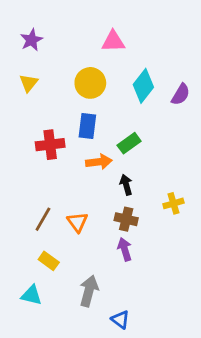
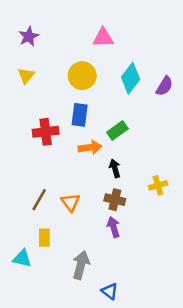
yellow rectangle: (49, 261) -> (44, 238), turned 54
cyan triangle: (31, 295) -> (22, 258), moved

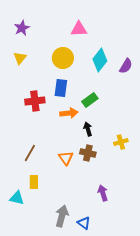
orange triangle: (70, 202) -> (66, 158), moved
purple arrow: (114, 227) -> (103, 193), moved
gray arrow: (81, 265) -> (62, 216), moved

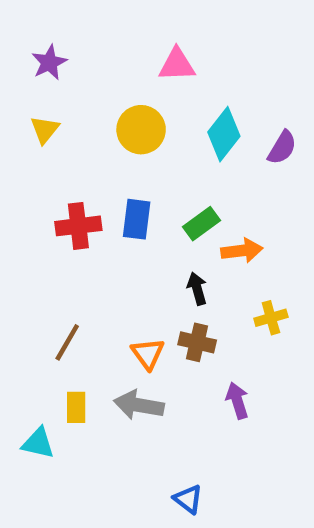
blue rectangle: (61, 88) -> (137, 219), moved
orange arrow: (69, 113) -> (242, 251), moved
purple arrow: (103, 193) -> (237, 401), moved
gray arrow: (62, 216) -> (139, 405), moved, turned -95

